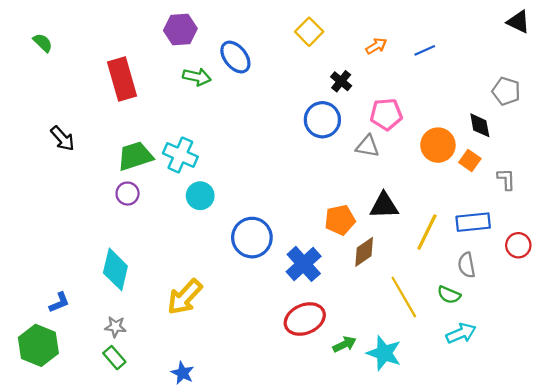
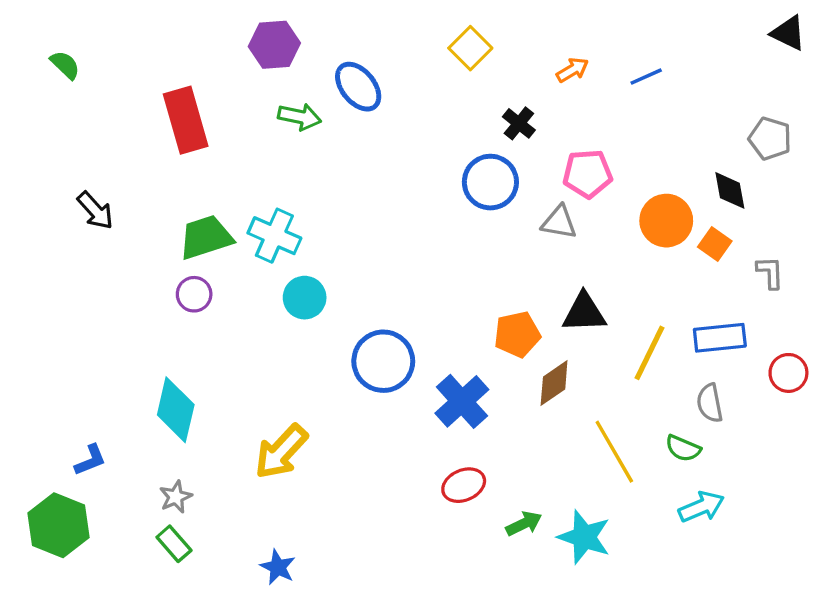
red ellipse: (305, 319) -> (464, 485), size x0.7
gray star: (115, 327) -> (176, 497), turned -30

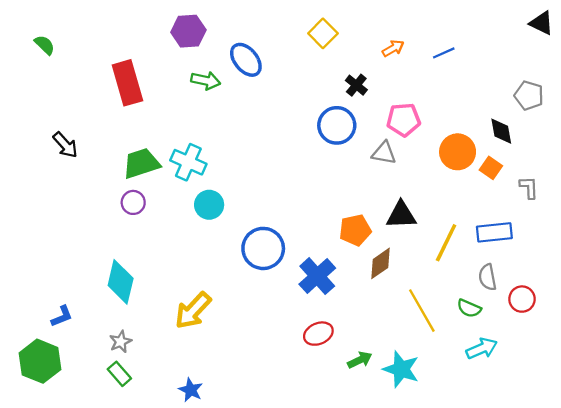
red circle: (788, 373) -> (522, 299), moved

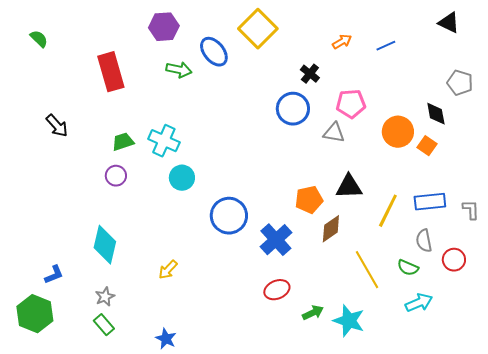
black triangle: (542, 23) -> (449, 23), moved
yellow square: (323, 33) -> (258, 29), moved, size x1.5
green trapezoid: (141, 163) -> (123, 142), size x0.7
gray L-shape: (529, 187) -> (471, 210), moved
yellow arrow: (193, 311) -> (168, 270), size x0.6

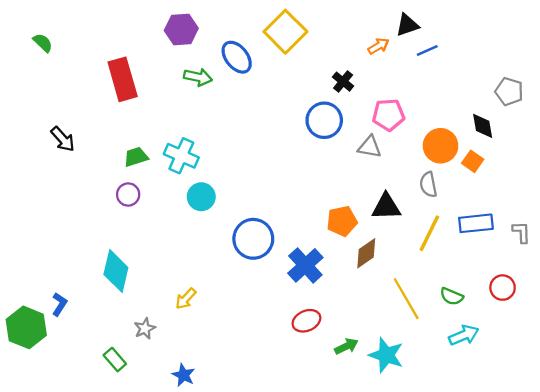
black triangle: (449, 23) -> (407, 25), moved, turned -45
gray semicircle: (424, 241) -> (428, 185), moved
blue L-shape: (54, 275) -> (59, 304), turned -35
gray star: (105, 297) -> (145, 329), moved
green hexagon: (35, 314) -> (26, 327), moved

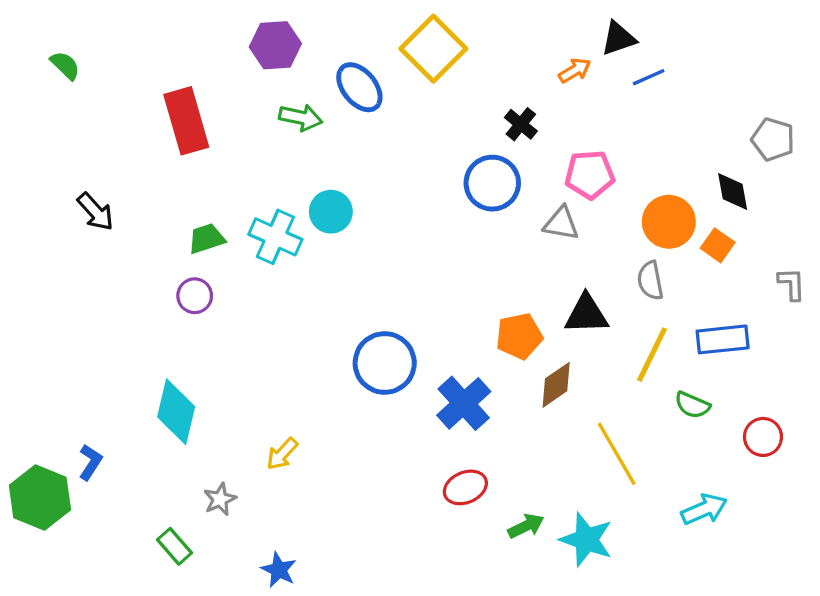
cyan circle: (201, 197) -> (331, 212), moved
gray L-shape: (521, 232) -> (792, 284), moved
green semicircle: (452, 296) -> (692, 405), moved

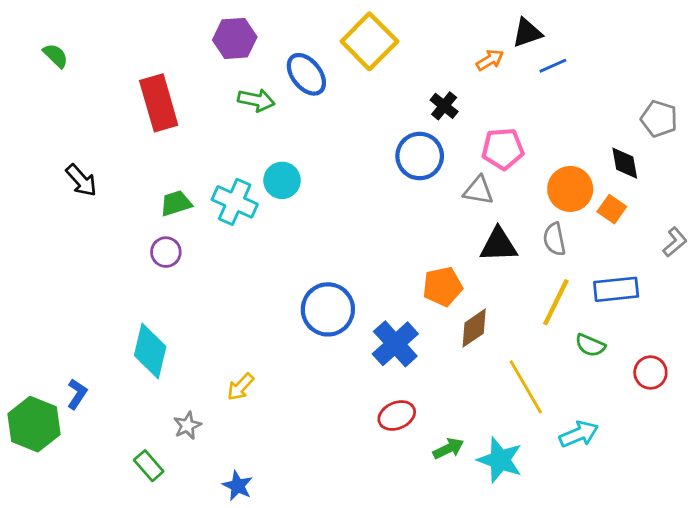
gray L-shape: (792, 284) -> (675, 242), turned 52
black triangle: (586, 314) -> (499, 245), moved
cyan arrow: (704, 509) -> (579, 434), moved

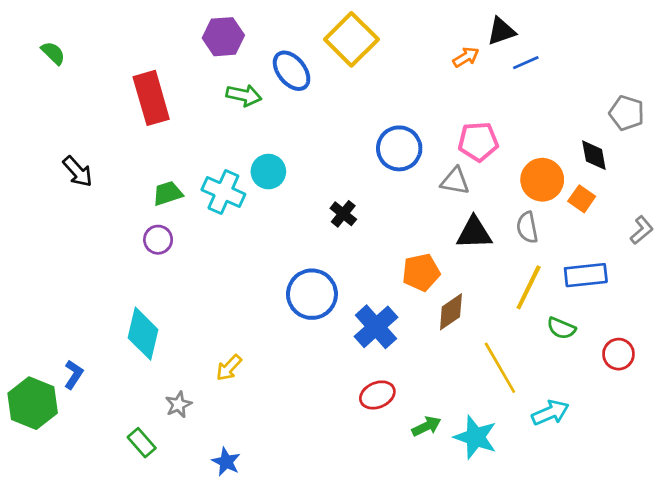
black cross: (444, 106) -> (343, 214), moved

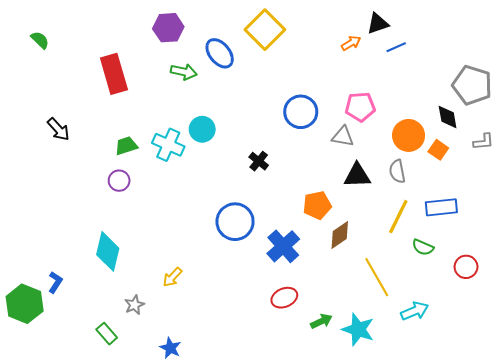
gray pentagon: (627, 113) -> (472, 85), size x1.5
gray L-shape: (642, 230) -> (483, 142), moved, turned 35

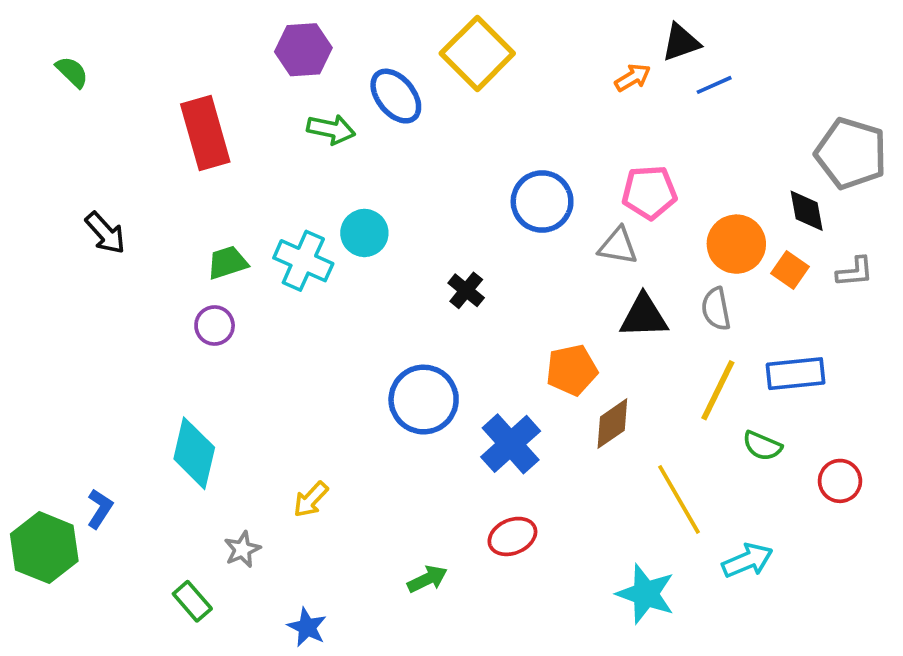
gray L-shape: (483, 142) -> (855, 272), moved
green arrow: (321, 321) -> (427, 579), moved

